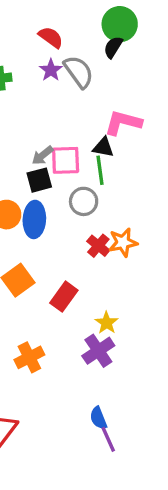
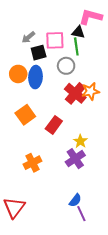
gray arrow: (43, 155) -> (28, 37), moved
red cross: (98, 246) -> (75, 93), size x1.5
blue semicircle: (98, 418) -> (75, 200), turned -120

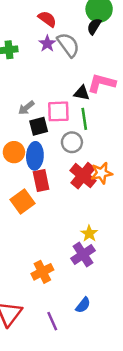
black triangle: (78, 32) -> (82, 93), moved
red rectangle: (54, 125) -> (41, 181), moved, turned -48
orange cross: (32, 163) -> (42, 272), moved
purple line: (81, 214) -> (52, 321), moved

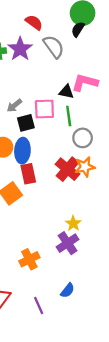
purple star: (47, 44) -> (20, 49), moved, size x1.5
gray circle: (72, 142) -> (83, 138), moved

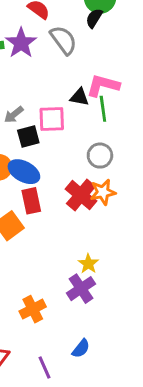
green line: (69, 116) -> (103, 109), moved
blue ellipse: (22, 151) -> (24, 172), turned -65

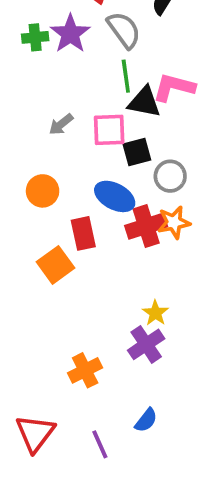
black triangle: (80, 97) -> (144, 102), size x1.4
green line: (103, 109) -> (126, 76), moved
black square: (28, 137) -> (137, 152), moved
blue ellipse: (24, 172) -> (115, 196), moved
red cross: (81, 195) -> (146, 226), turned 32

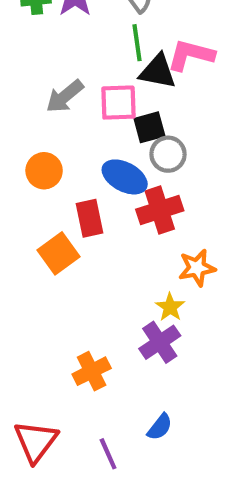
gray arrow: (61, 124) -> (65, 96), size x1.4
gray circle: (170, 176) -> (168, 154), moved
orange star: (174, 222) -> (197, 268), moved

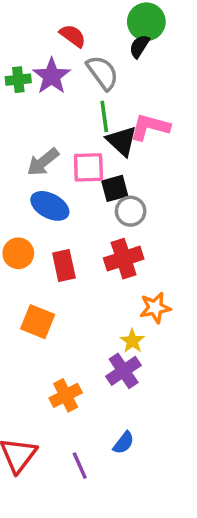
black triangle: (158, 72) -> (122, 141), turned 32
orange circle: (44, 171) -> (18, 253), moved
blue ellipse: (125, 177) -> (50, 206), moved
orange square: (58, 253) -> (38, 322), moved, turned -32

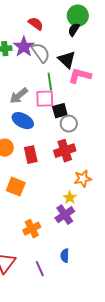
gray semicircle: (102, 73) -> (41, 53), moved
green line: (104, 116) -> (50, 82), moved
black triangle: (122, 141) -> (67, 60), moved
blue semicircle: (124, 443) -> (65, 256), turned 144

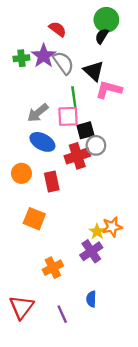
red cross: (65, 151) -> (77, 156), moved
orange star: (83, 179) -> (112, 227), moved

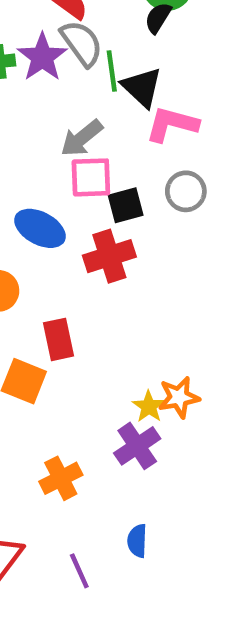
gray semicircle: (63, 63) -> (82, 43), moved
green line: (74, 97) -> (112, 71), moved
gray arrow: (38, 113) -> (82, 138), moved
gray circle: (96, 145) -> (186, 191), moved
red rectangle: (52, 181) -> (59, 339), moved

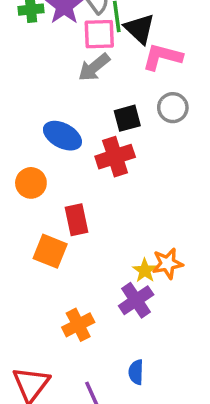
pink square: (91, 177) -> (99, 34), moved

